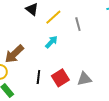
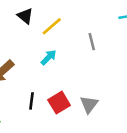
gray line: (78, 24) -> (92, 42), moved
gray triangle: (84, 79) -> (89, 104), turned -42

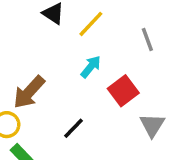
black line: (31, 101) -> (73, 128), turned 42
red square: (59, 103) -> (123, 91), moved

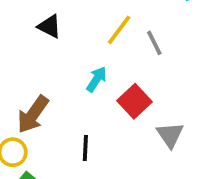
yellow line: (91, 24) -> (119, 30), moved
black line: (73, 128) -> (85, 148), turned -35

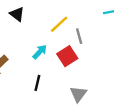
red square: (135, 101) -> (67, 56), moved
black line: (85, 148) -> (37, 83), moved

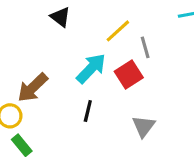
cyan arrow: (40, 52) -> (91, 68), size x1.5

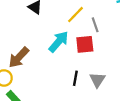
red square: (129, 75) -> (85, 44), turned 30
black line: (88, 111) -> (75, 78), moved

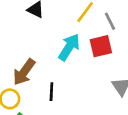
black line: (75, 78) -> (51, 92), moved

